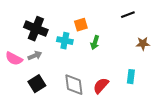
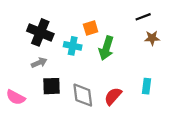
green arrow: (95, 43) -> (106, 48), size x1.5
brown star: (143, 44) -> (152, 38), moved
pink semicircle: (14, 59) -> (16, 97), moved
black square: (37, 84) -> (51, 86), moved, turned 30

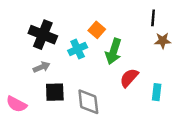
black line: (143, 17) -> (153, 18), turned -64
orange square: (91, 28) -> (97, 30), turned -32
cyan cross: (73, 46) -> (78, 49), turned -36
red semicircle: (113, 96) -> (129, 78), moved

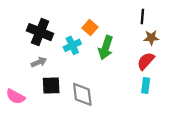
red semicircle: (129, 78) -> (146, 61), moved

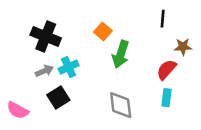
brown star: (151, 38) -> (183, 47), moved
cyan cross: (72, 45) -> (69, 67), moved
black square: (51, 85) -> (58, 98), turned -30
gray diamond: (82, 94) -> (121, 105), moved

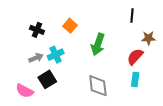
orange square: (103, 31) -> (70, 26), moved
black cross: (46, 37) -> (37, 30), size x0.6
pink semicircle: (18, 110) -> (25, 91), moved

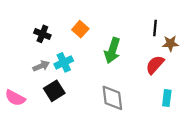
black line: (132, 15) -> (155, 28), moved
cyan rectangle: (135, 79) -> (167, 98), moved
pink semicircle: (25, 91) -> (15, 98), moved

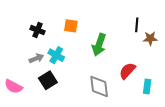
orange square: (80, 29) -> (71, 26), turned -32
cyan cross: (64, 62) -> (56, 55), turned -35
red semicircle: (155, 65) -> (127, 71), moved

